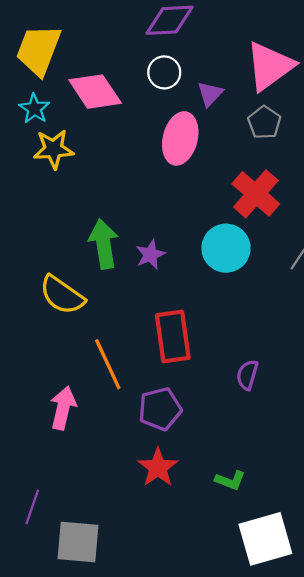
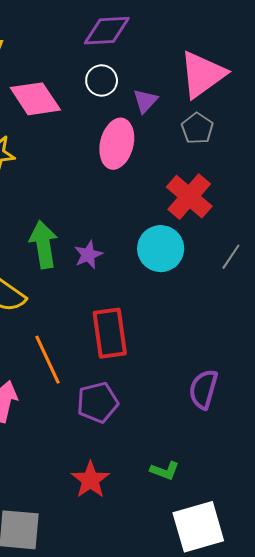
purple semicircle: (247, 375) -> (203, 389), moved, size x1.4
red star: (158, 468) -> (90, 480), moved

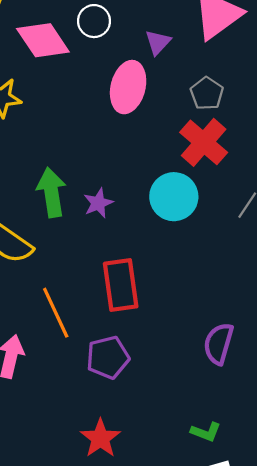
white circle: (102, 80) -> (94, 21), moved
gray pentagon: (197, 128) -> (207, 93), moved
green L-shape: (165, 471) -> (206, 432), moved

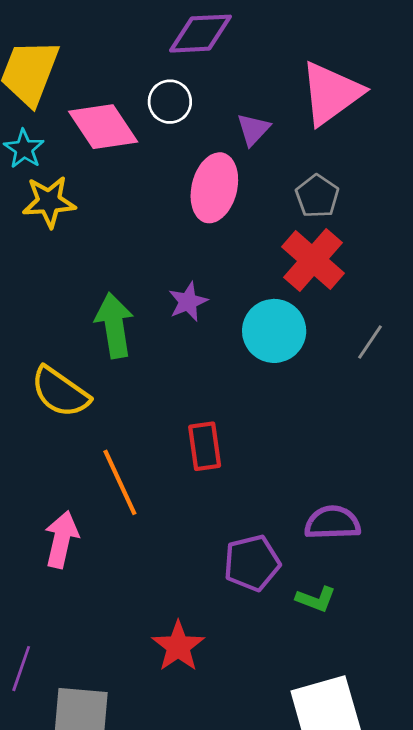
purple star: (98, 203) -> (188, 302), moved
red rectangle: (121, 285) -> (205, 446), size x0.7
purple semicircle: (219, 344) -> (332, 523), turned 72
purple pentagon: (108, 357) -> (252, 563), moved
green L-shape: (206, 432) -> (316, 599), moved

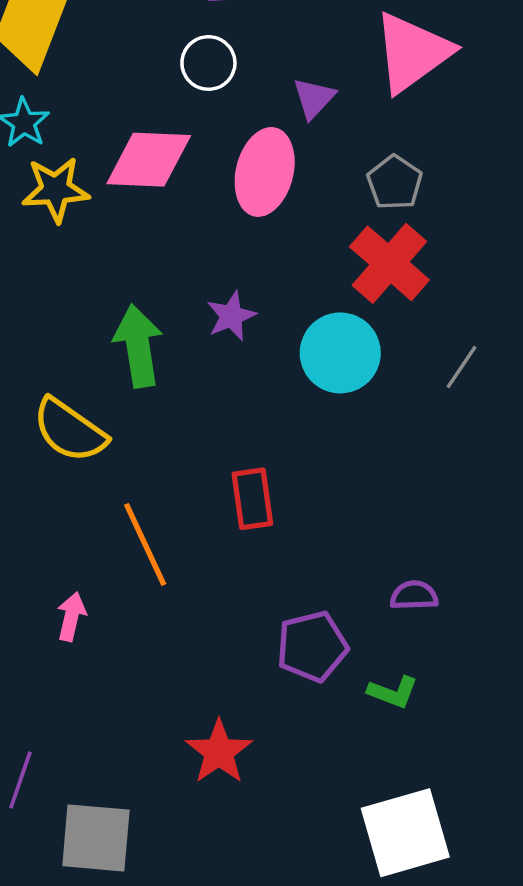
pink diamond: (103, 127) -> (149, 160), moved, turned -54
purple semicircle: (332, 523) -> (414, 595), size x0.7
pink arrow: (62, 539) -> (71, 617), size x0.7

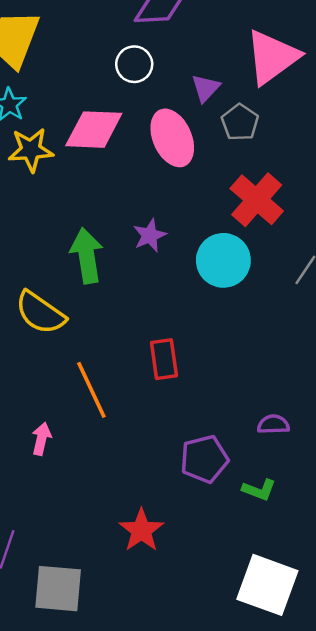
pink ellipse: (265, 172) -> (172, 138), turned -38
gray pentagon: (395, 182) -> (240, 122), moved
white square: (405, 833) -> (267, 585), turned 36

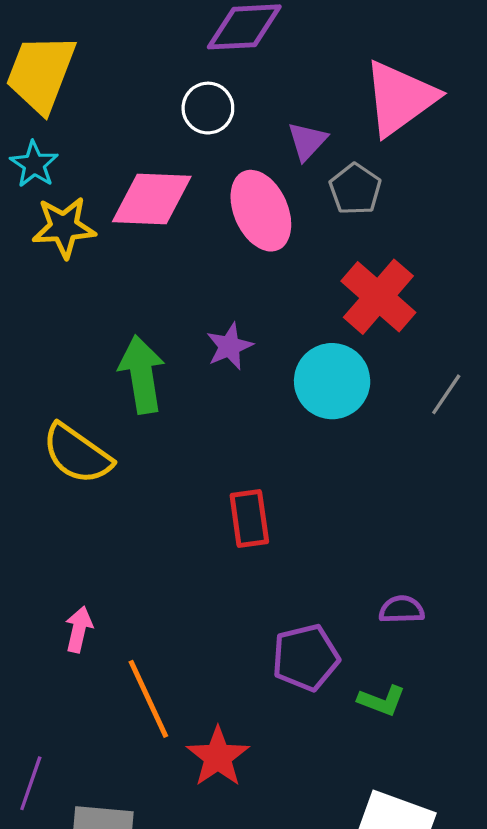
orange line: (91, 390) -> (148, 699), moved

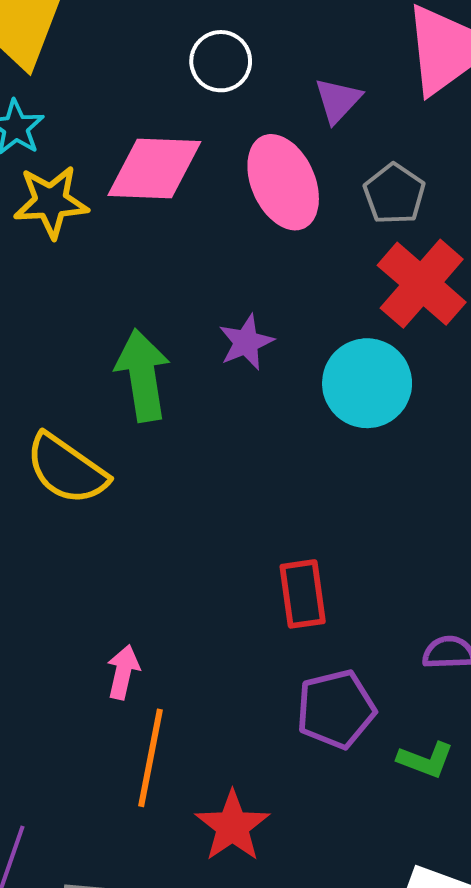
gray pentagon: (355, 189) -> (394, 194), moved
red rectangle: (249, 518) -> (303, 594), moved
pink arrow: (79, 629) -> (123, 672), moved
orange line: (148, 699) -> (150, 758), turned 36

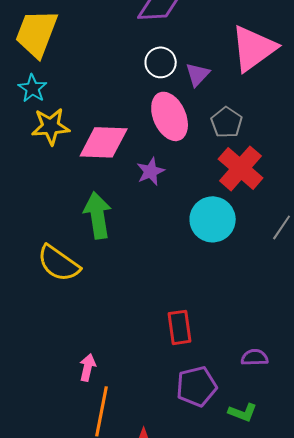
white circle: (221, 61) -> (161, 62), moved
pink diamond: (154, 169) -> (104, 142), moved
purple star: (246, 342) -> (151, 171), moved

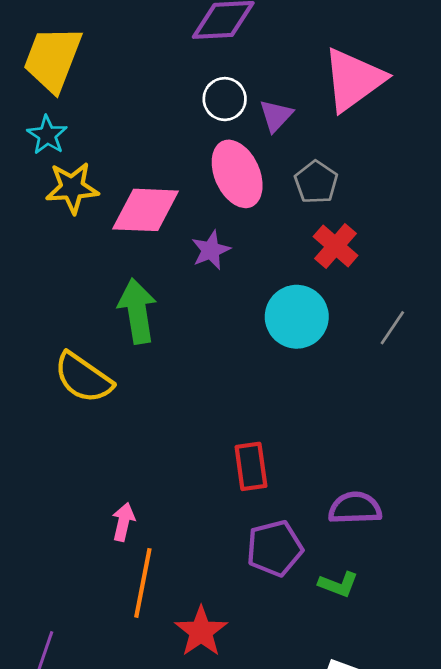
red cross: (241, 168) -> (336, 246), size x0.7
purple semicircle: (255, 357) -> (355, 508), size x1.4

